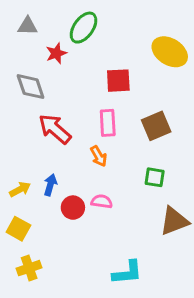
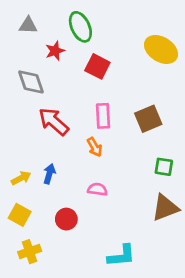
green ellipse: (84, 28) -> (80, 27), turned -60
red square: (118, 81) -> (97, 66), moved, turned 30
green square: (155, 177) -> (164, 167), moved
red circle: (73, 208) -> (66, 219), moved

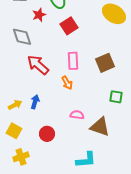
red square: (97, 66) -> (69, 26), turned 30
pink semicircle: (97, 189) -> (77, 115), moved
brown triangle: (165, 208) -> (100, 127), moved, turned 40

